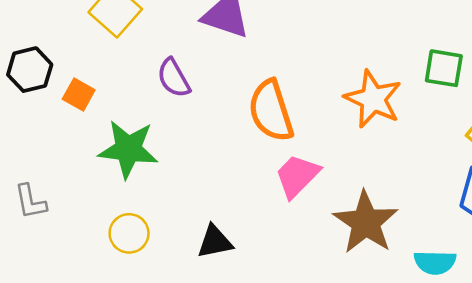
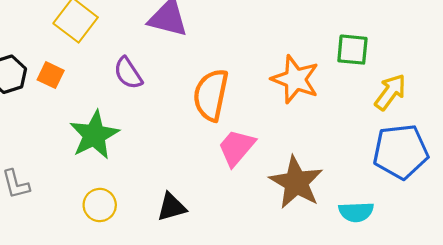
orange square: (79, 94) -> (51, 75), moved
orange semicircle: (271, 111) -> (211, 95), turned 33
green star: (128, 149) -> (94, 135), turned -30

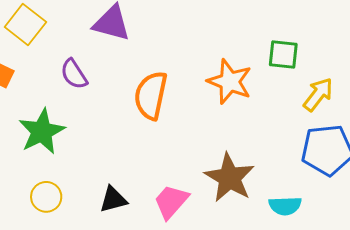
pink trapezoid: (236, 148) -> (171, 202), moved

